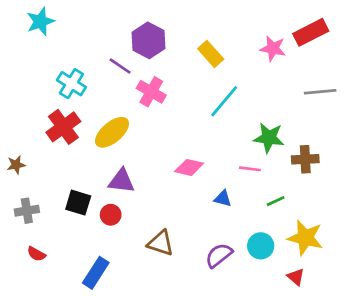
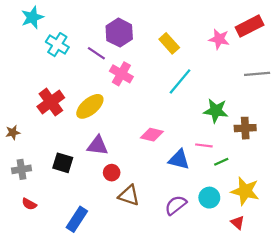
cyan cross: (71, 84) -> (57, 45), moved
pink line: (250, 169) -> (204, 145), moved
blue triangle: (223, 199) -> (179, 160), size x1.5
red circle: (111, 215) -> (112, 173), moved

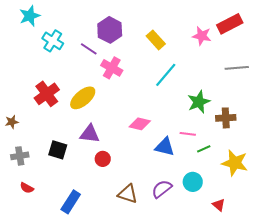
green star: (216, 111) -> (199, 102), turned -30
yellow star: (245, 191) -> (235, 163), moved
brown triangle: (129, 195) -> (128, 194), moved

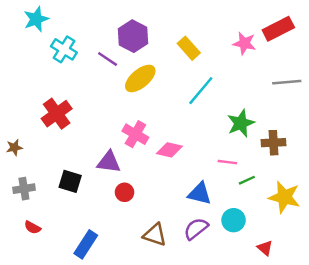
pink cross: (112, 68) -> (135, 134), moved
yellow ellipse: (83, 98) -> (140, 78), moved
blue triangle: (165, 147) -> (200, 194), moved

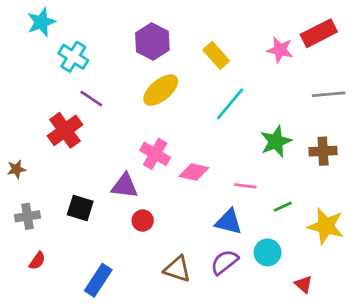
purple line: (108, 59) -> (91, 98), moved
brown cross: (273, 143) -> (323, 151), moved
pink line: (227, 162) -> (245, 186), moved
red semicircle: (32, 227) -> (37, 261), turned -84

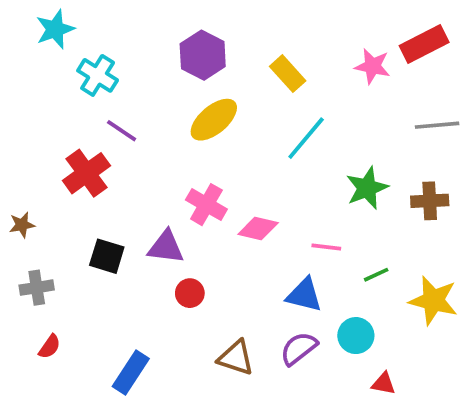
black square: (80, 208) -> (107, 256), moved
red triangle: (304, 284) -> (384, 384), moved, turned -30

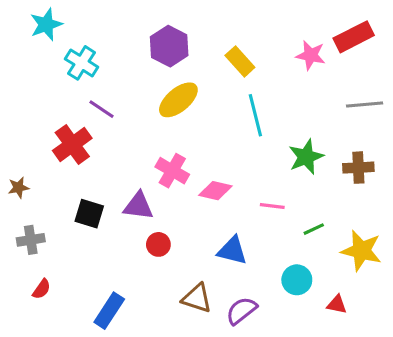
cyan line: (306, 138) -> (255, 115), turned -54
blue triangle: (304, 295) -> (232, 251), moved
purple semicircle: (299, 348) -> (241, 311), moved
red triangle: (384, 384) -> (337, 304), moved

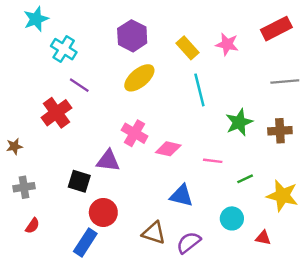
pink star: (311, 55) -> (227, 44), moved
black square: (89, 214) -> (79, 181), moved
red circle: (158, 244) -> (103, 212), moved, size x1.5

